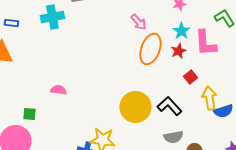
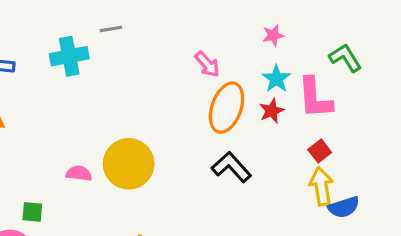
red square: (190, 77) -> (320, 151), moved
black L-shape: (169, 106) -> (231, 167), moved
yellow circle: (135, 107) -> (129, 164), moved

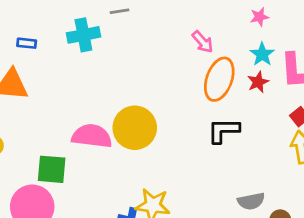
black L-shape: (231, 167) -> (223, 131), turned -48
pink semicircle: (79, 173) -> (92, 136), size x1.8
green square: (32, 212) -> (52, 169), size x1.6

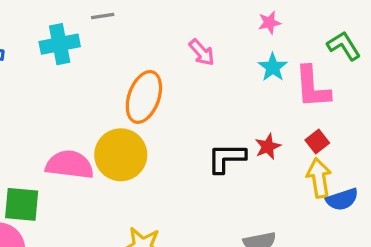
orange ellipse: (219, 79) -> (144, 97), moved
red star: (258, 82) -> (268, 147), moved

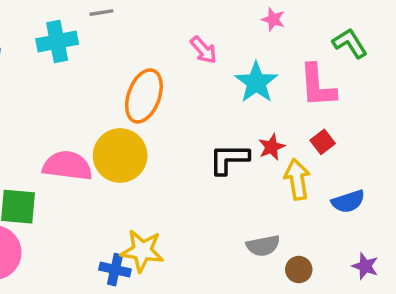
pink star: (269, 23) -> (273, 19), turned 30
cyan star: (273, 67) -> (256, 82), moved, size x1.4
yellow arrow: (319, 178) -> (297, 179), moved

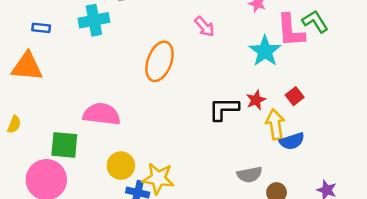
cyan star: (256, 82) -> (265, 51), moved
pink L-shape: (318, 86) -> (291, 30), moved
yellow circle: (120, 156) -> (121, 166), moved, size x0.7
blue semicircle: (348, 201) -> (292, 141), moved

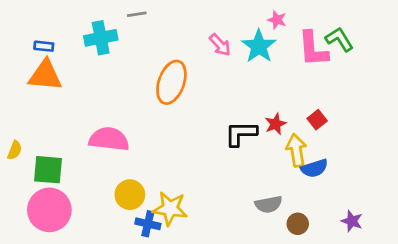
cyan star: (265, 51) -> (259, 46), moved
orange triangle: (27, 67) -> (45, 75), moved
green square: (64, 145) -> (48, 170), moved

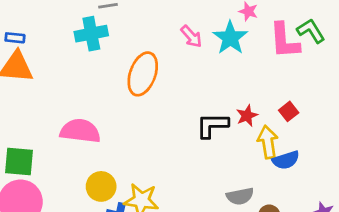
cyan cross: (101, 38) -> (91, 34), moved

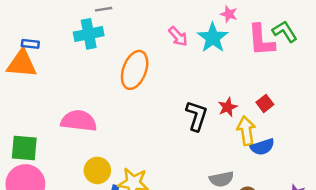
blue rectangle: (15, 38) -> (30, 44), moved
black L-shape: (212, 125) -> (197, 116), turned 108

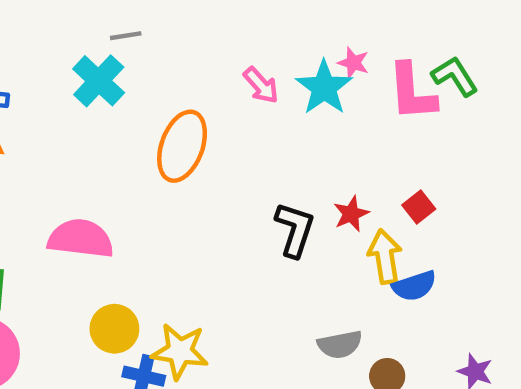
pink star: (229, 14) -> (353, 63), moved
cyan cross: (89, 34) -> (99, 81), turned -36

